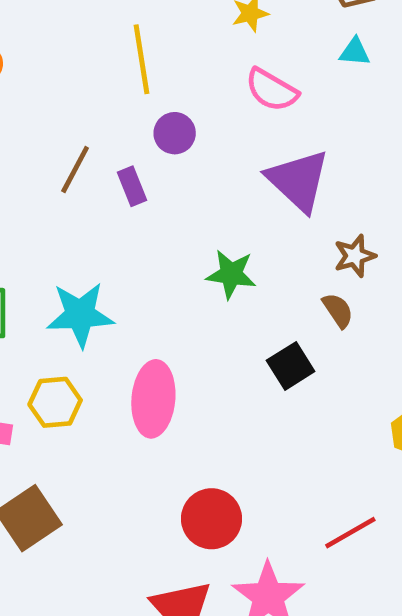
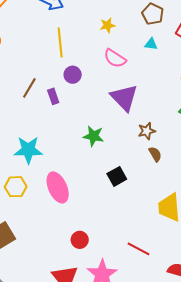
brown semicircle: (338, 310) -> (155, 154), moved
pink ellipse: (153, 399) -> (58, 187), turned -32
red circle: (212, 519) -> (80, 240), size x0.7
red line: (350, 533) -> (139, 249), turned 55

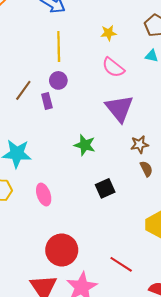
purple circle: (73, 75) -> (58, 80), moved
pink ellipse: (58, 187) -> (44, 195), size x0.7
red circle: (80, 240) -> (62, 250), size x1.8

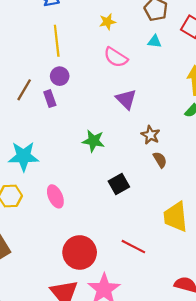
purple triangle: (119, 108) -> (126, 99), size x0.7
brown star: (140, 144) -> (150, 135), turned -30
red line: (121, 264) -> (133, 247), moved

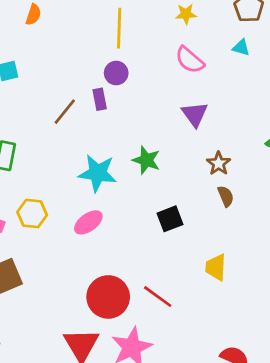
brown line: (24, 90) -> (65, 112), moved
cyan star: (23, 156) -> (98, 173), moved
pink ellipse: (55, 196) -> (88, 222), turned 70
yellow trapezoid: (176, 217) -> (216, 267), moved, size x0.7
red line: (133, 247) -> (158, 297), moved

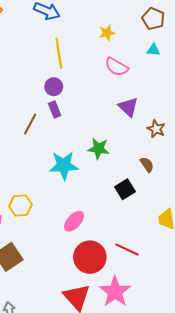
purple circle: (116, 73) -> (54, 87), moved
brown star: (219, 163) -> (156, 129), moved
brown semicircle: (226, 196) -> (147, 165), moved
pink ellipse: (88, 222) -> (74, 221), moved

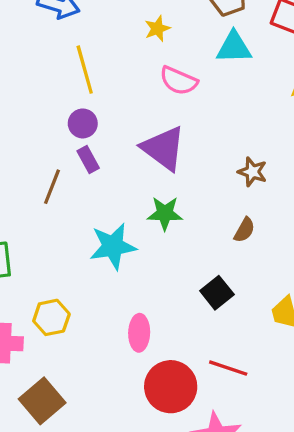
cyan triangle: (153, 50) -> (234, 47), size x1.6
purple triangle: (128, 107) -> (163, 148), moved, size x1.4
brown semicircle: (147, 165) -> (244, 230), turned 70
black square: (125, 189) -> (217, 293), moved
pink ellipse: (74, 221) -> (139, 333), turned -35

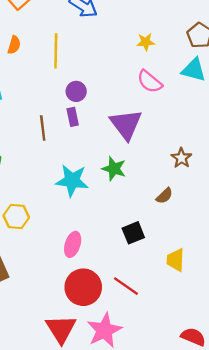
yellow line: (85, 70) -> (56, 51), moved
brown line: (52, 187) -> (43, 128), turned -45

